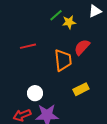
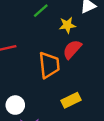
yellow star: (69, 22) -> (67, 25), moved

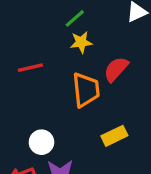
yellow star: (67, 25) -> (81, 42), moved

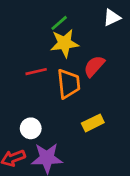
yellow star: (81, 42) -> (64, 43), size x1.5
red line: (30, 68) -> (36, 72), moved

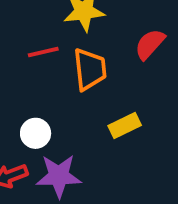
red semicircle: (94, 66) -> (150, 44), moved

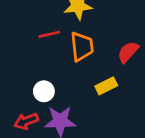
red semicircle: (150, 44) -> (128, 52), moved

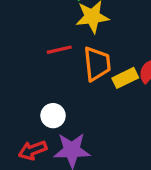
yellow rectangle: (106, 86) -> (125, 78), moved

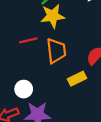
yellow rectangle: (125, 78) -> (77, 79), moved

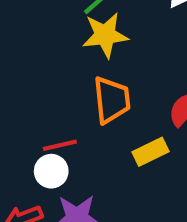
red line: (28, 40) -> (60, 145), moved

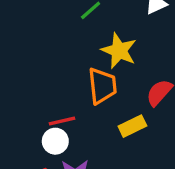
yellow star: (105, 35) -> (119, 51), moved, turned 30

